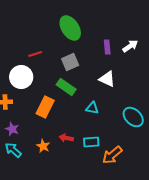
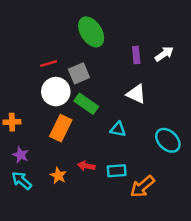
gray square: (70, 62) -> (79, 73), moved
white circle: (21, 77) -> (56, 92), moved

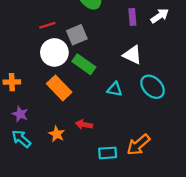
orange rectangle: (61, 128) -> (59, 88), turned -70
cyan ellipse: (168, 140) -> (153, 87), moved
cyan rectangle: (117, 171) -> (108, 153), moved

